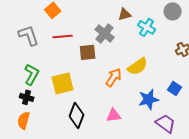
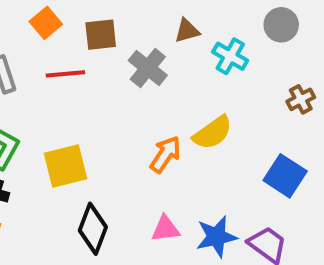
brown square: (88, 52) -> (101, 35), moved
blue square: (175, 88) -> (285, 176), size x1.5
blue star: (149, 99) -> (216, 237), moved

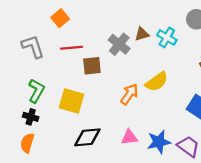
brown triangle: (187, 31) -> (142, 34), moved
brown square: (101, 35) -> (92, 66), moved
yellow square: (65, 166) -> (71, 101), turned 30
black diamond: (93, 229) -> (87, 137), turned 64

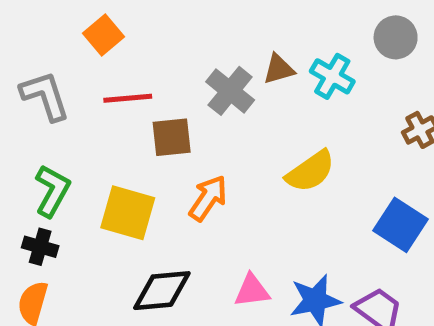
orange arrow: (129, 94) -> (208, 198), moved

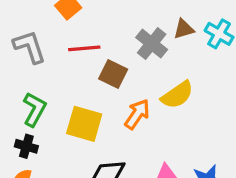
brown square: (172, 137) -> (113, 74), turned 32
yellow semicircle: (310, 171) -> (177, 95), moved

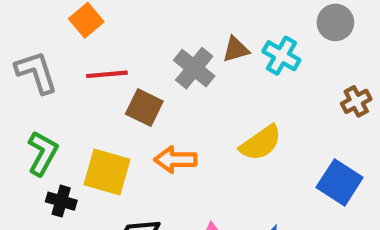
yellow semicircle: (177, 95) -> (261, 143), moved
orange arrow: (137, 114) -> (175, 160), turned -124
black cross: (26, 146) -> (61, 201), moved

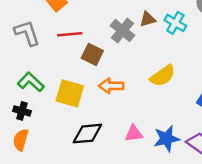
green L-shape: (43, 153) -> (31, 82), turned -76
black cross: (61, 201) -> (22, 111), moved

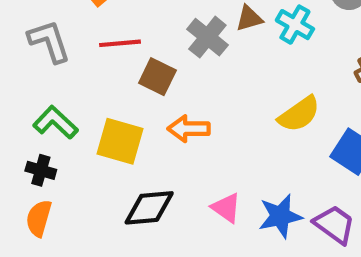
yellow semicircle: (163, 76) -> (299, 114), moved
pink triangle: (134, 134) -> (226, 208), turned 42

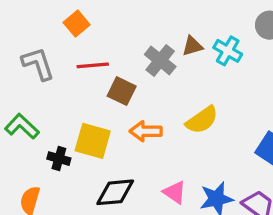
yellow semicircle: (299, 114) -> (202, 120), moved
green L-shape: (55, 122) -> (22, 126), moved
black cross: (41, 170) -> (59, 159), moved

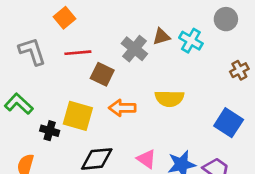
yellow semicircle: (202, 120) -> (169, 98), turned 36

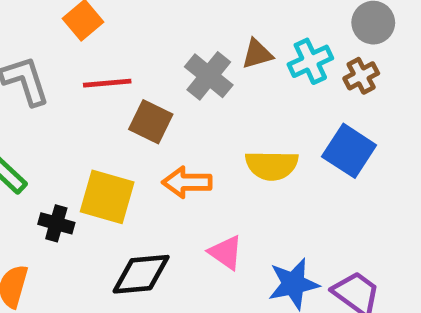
cyan cross: (191, 41) -> (310, 61), turned 35
brown cross: (239, 70) -> (361, 76), moved
blue square: (229, 123) -> (349, 151), moved
pink triangle: (147, 159) -> (226, 252), moved

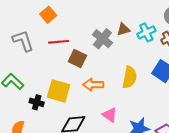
yellow semicircle: (272, 165) -> (130, 77), turned -80

